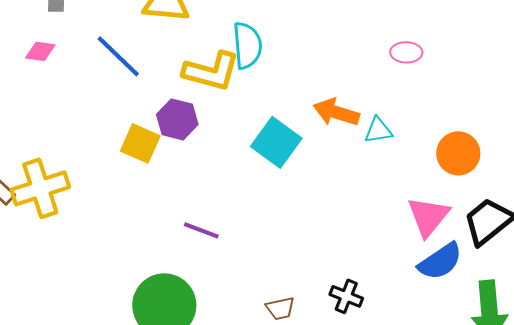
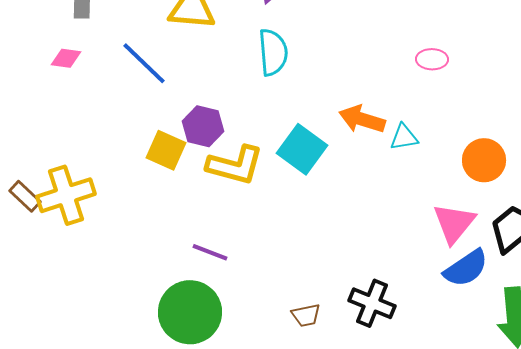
yellow L-shape: (211, 71) -> (235, 165), moved
purple line: (201, 230) -> (210, 252), moved
black cross: (346, 296) -> (372, 303), size x1.4

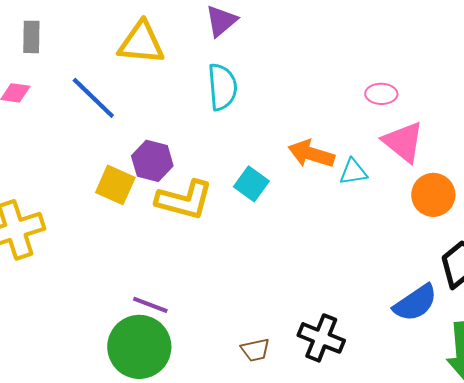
cyan square: (302, 149) -> (251, 184), size x0.7
pink triangle: (454, 223) -> (403, 142), moved, turned -30
purple line: (210, 252) -> (150, 305), moved

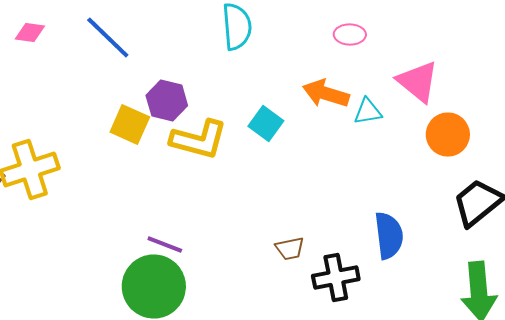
pink ellipse: (381, 94) -> (350, 34), moved
blue semicircle: (415, 303) -> (389, 236), moved, turned -63
black cross: (321, 338) -> (336, 278), turned -33
brown trapezoid: (255, 350) -> (290, 248), moved

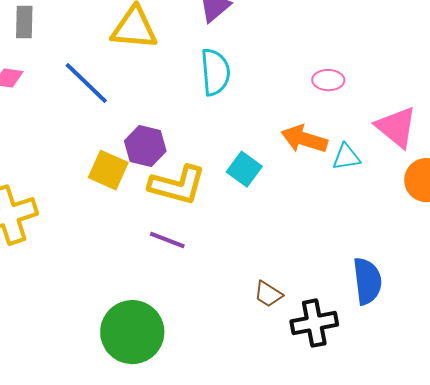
purple line: (165, 244) -> (167, 240), moved
brown trapezoid: (290, 248) -> (268, 294), turned 44

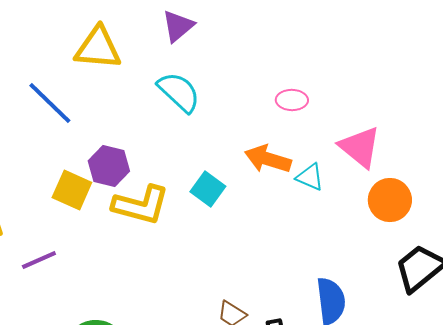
cyan semicircle: (215, 72) -> (179, 92), turned -42
cyan triangle: (346, 157) -> (310, 177), turned 32
purple line: (167, 240) -> (39, 260), moved, turned -45

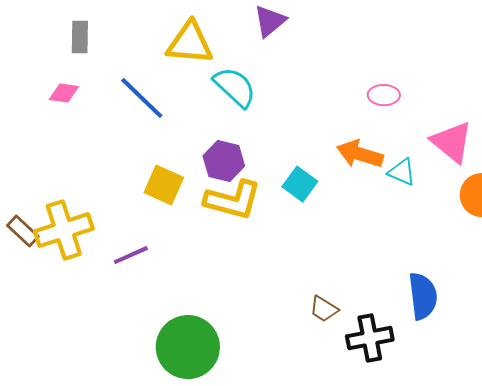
cyan semicircle: (179, 92) -> (235, 87), moved
purple hexagon: (109, 166) -> (224, 161), moved

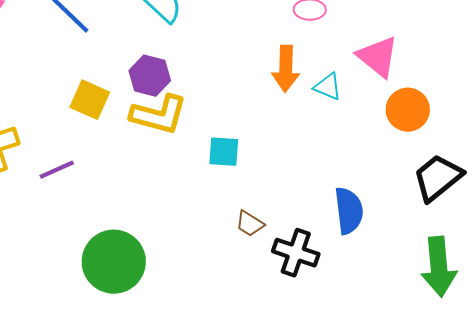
orange arrow: (360, 154) -> (286, 69), turned -105
cyan square: (300, 184) -> (224, 152), moved, turned -32
black cross: (370, 338) -> (296, 253), turned 30

